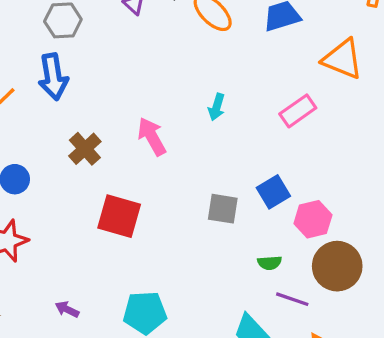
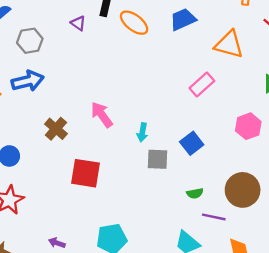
blue arrow: (53, 77) -> (28, 81), turned -88
cyan arrow: (217, 107) -> (142, 132), moved
pink hexagon: (313, 219) -> (248, 126), moved

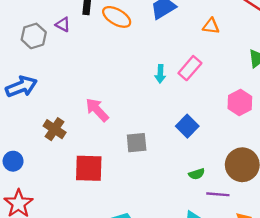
gray hexagon: (30, 41) -> (34, 36), moved
orange triangle: (229, 44) -> (211, 26), size x0.6
cyan arrow: (142, 132) -> (160, 74), moved
gray square: (158, 159) -> (137, 143), moved

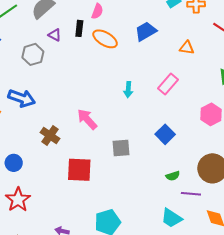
purple triangle: (63, 24) -> (55, 35), moved
cyan arrow: (160, 74) -> (128, 90), moved
blue arrow: (21, 87) -> (22, 98), turned 40

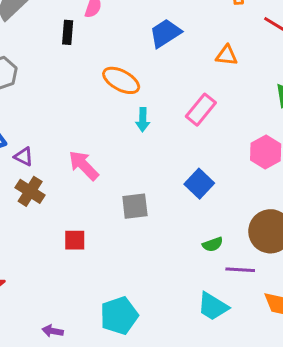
purple triangle: (55, 35) -> (24, 156), moved
orange ellipse: (105, 39) -> (121, 80), moved
red square: (79, 170) -> (75, 240), size x0.6

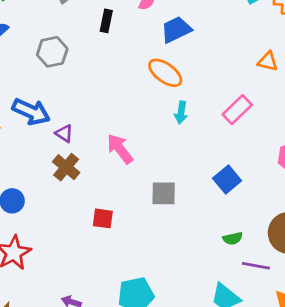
black rectangle: (68, 32) -> (106, 21), moved
blue trapezoid: (165, 33) -> (176, 30), moved

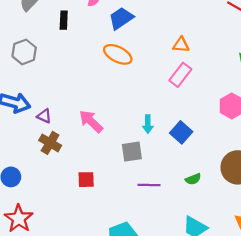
orange triangle: (268, 61) -> (181, 45), moved
cyan arrow: (181, 112) -> (148, 124), moved
purple line: (256, 266) -> (149, 185), moved

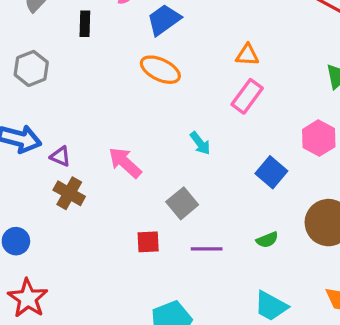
cyan arrow: (148, 124) -> (200, 143), moved, turned -36
blue square: (181, 132) -> (271, 172), moved
gray square: (132, 152) -> (182, 203), turned -30
red square: (86, 180) -> (148, 242), moved

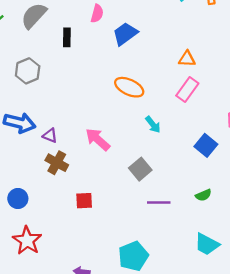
orange ellipse: (160, 70) -> (129, 87), moved
red square: (148, 242) -> (84, 201), moved

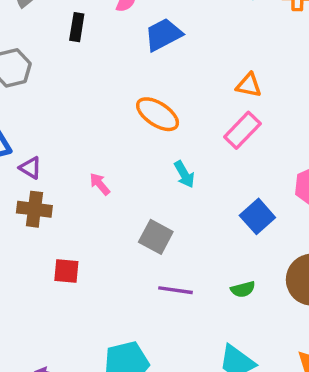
pink arrow: (98, 139) -> (100, 184), size x0.6
brown cross: (57, 163) -> (34, 209), turned -30
gray square: (140, 169) -> (156, 237), turned -30

